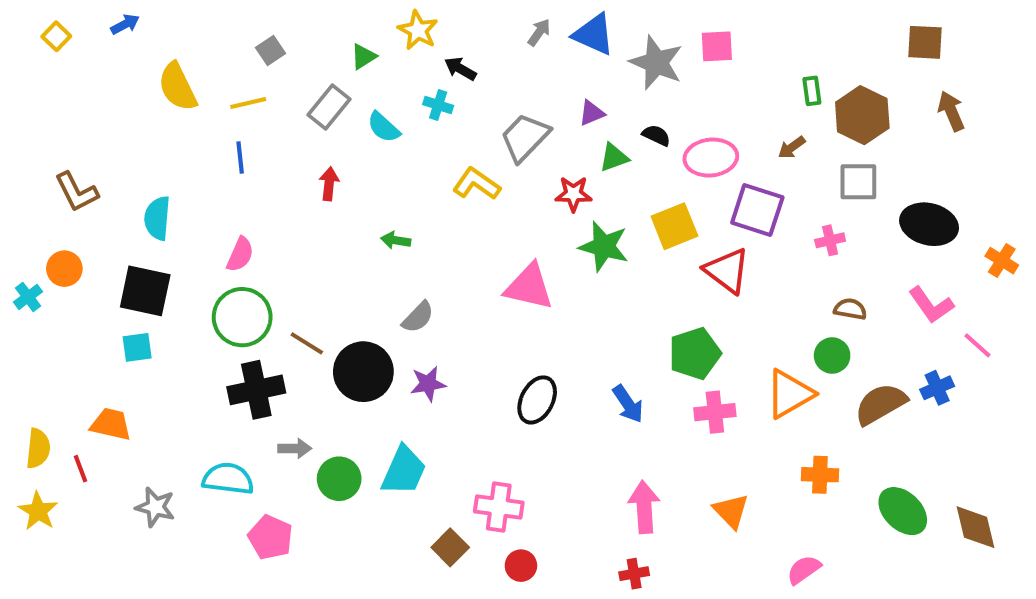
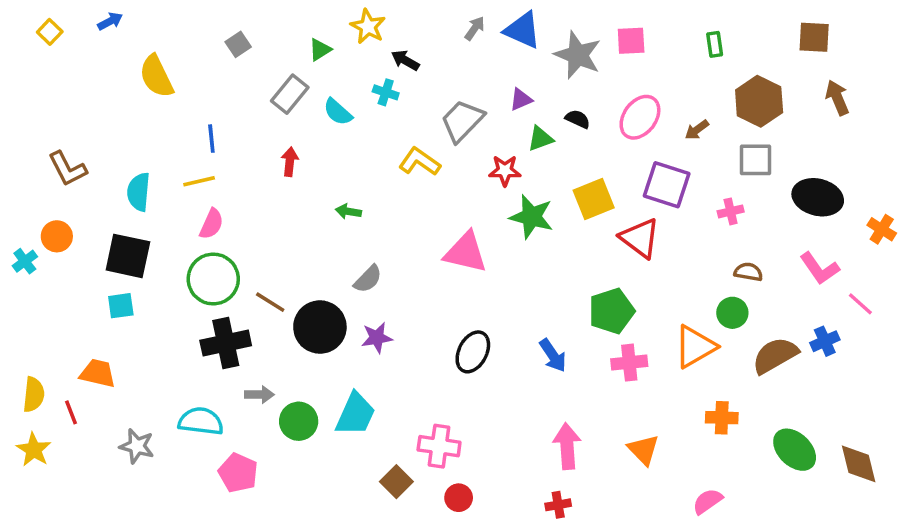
green rectangle: (812, 91) -> (715, 44), moved
yellow line: (248, 103) -> (199, 181), moved
pink ellipse: (711, 158) -> (640, 117), moved, turned -48

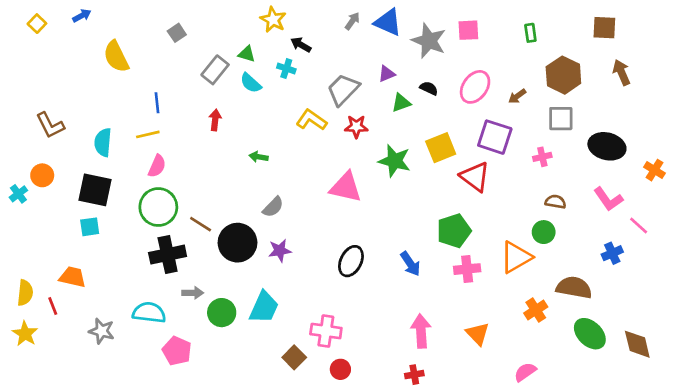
green triangle: (320, 50) -> (247, 54), moved, turned 48
red star: (505, 171) -> (356, 127), moved
brown semicircle: (775, 355) -> (574, 287), moved, turned 40
orange cross: (722, 418) -> (536, 310), turned -35

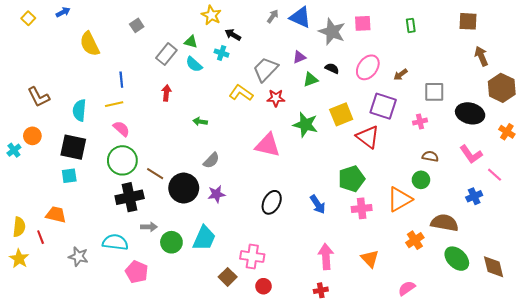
brown hexagon: (563, 75) -> (502, 88), moved
pink semicircle: (157, 166) -> (121, 129), turned -72

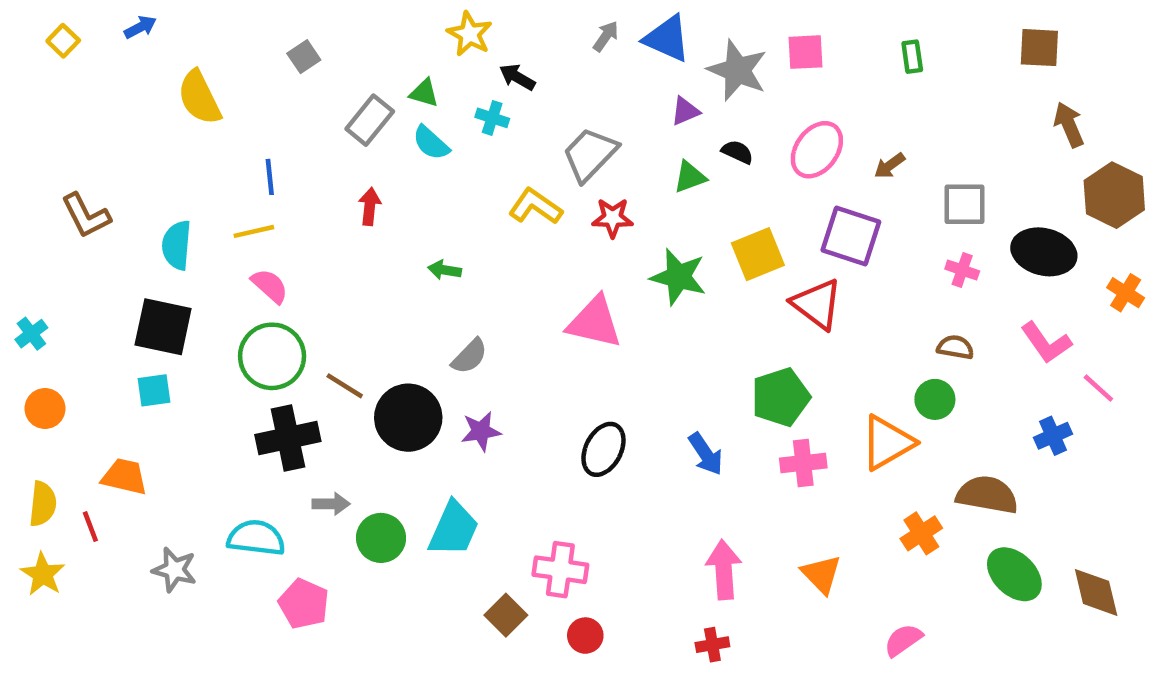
purple triangle: (299, 57) -> (685, 111), moved
pink cross: (420, 122) -> (962, 270), moved, turned 32
orange circle: (32, 136) -> (45, 409), moved

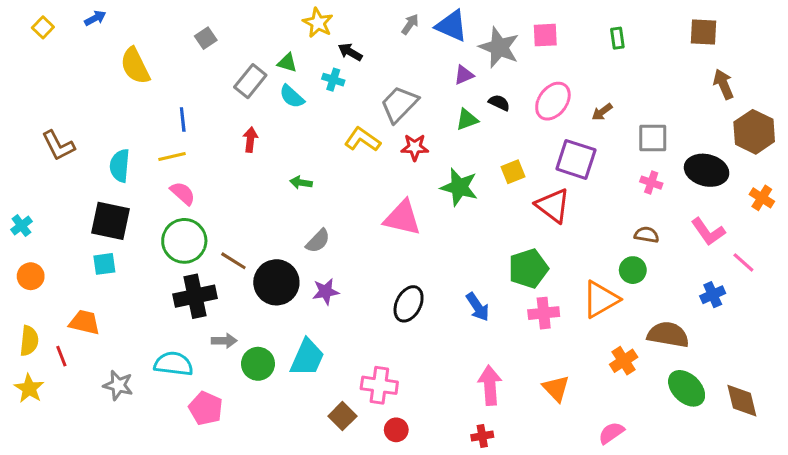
yellow square: (758, 254) -> (513, 172), size x0.7

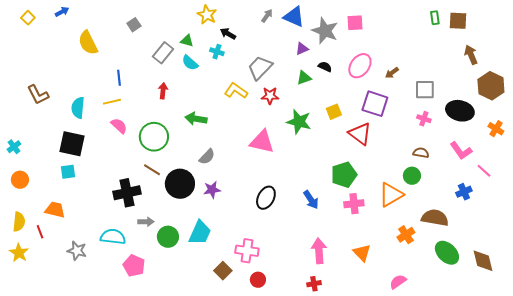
green rectangle: (617, 38) -> (435, 18), moved
green arrow: (301, 183) -> (196, 119), size x1.5
green circle: (184, 241) -> (154, 137), moved

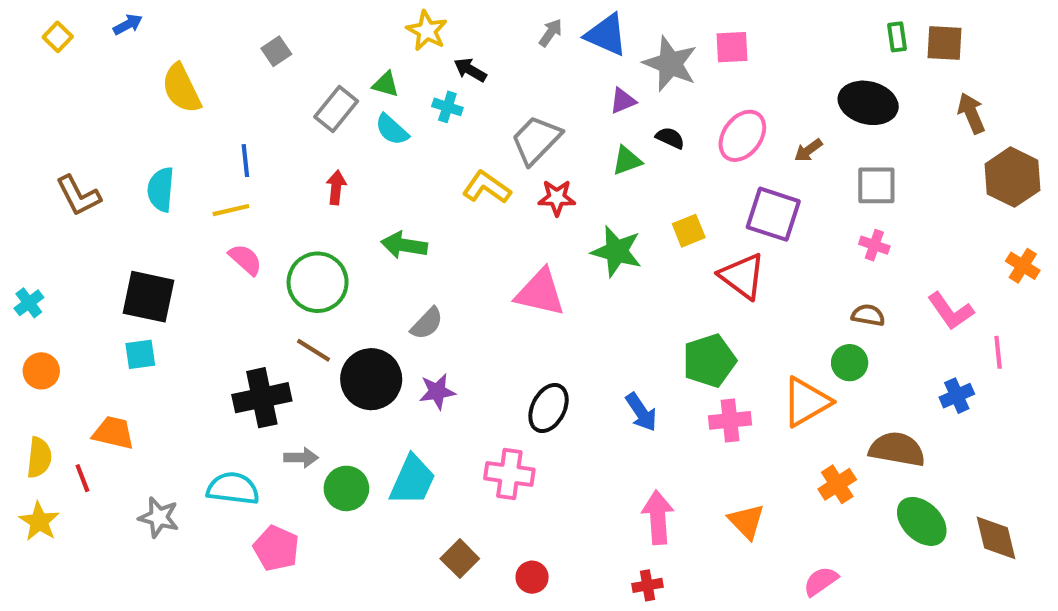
cyan semicircle: (78, 108) -> (161, 189), moved
black ellipse: (460, 111) -> (868, 103), moved
pink line: (484, 171) -> (998, 352), turned 42
pink cross: (247, 251) -> (509, 474), moved

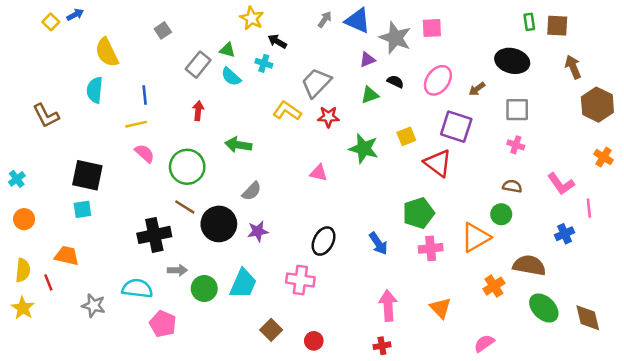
yellow square: (58, 37) -> (51, 22), moved
cyan semicircle: (161, 189) -> (95, 90), moved
pink triangle: (540, 293) -> (319, 173), size x0.6

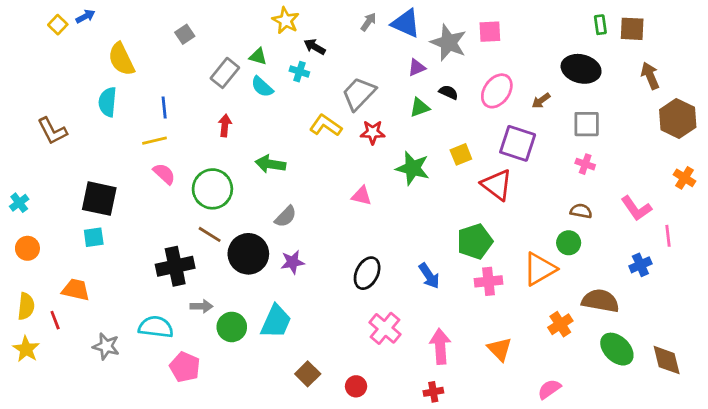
pink cross: (300, 280) -> (385, 328), moved, turned 32

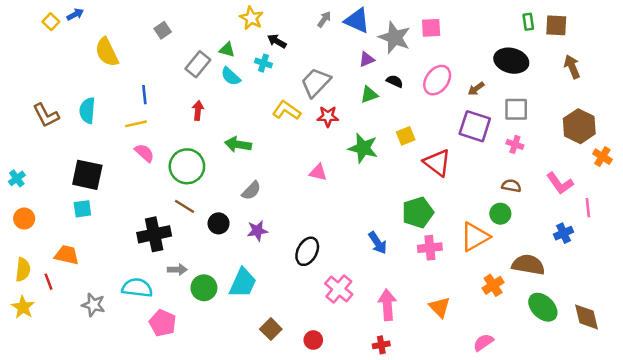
cyan semicircle: (108, 102) -> (87, 110), moved
brown hexagon: (678, 119) -> (579, 126), moved
purple square: (518, 143) -> (475, 126), moved
black circle: (248, 254) -> (219, 223), size x0.6
black ellipse: (367, 273) -> (307, 251), moved

